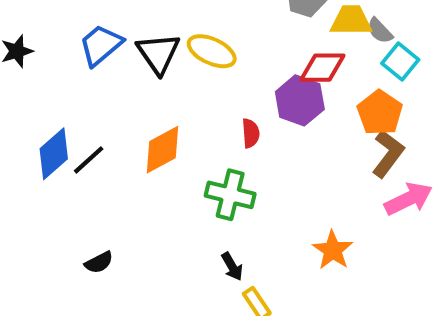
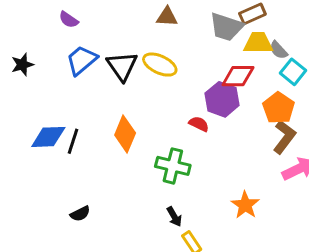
red semicircle: (251, 133) -> (199, 124), moved, turned -60
orange diamond: (162, 150) -> (125, 134), turned -39
blue diamond: (54, 154) -> (48, 137), turned 39
black line: (89, 160) -> (73, 141), turned -30

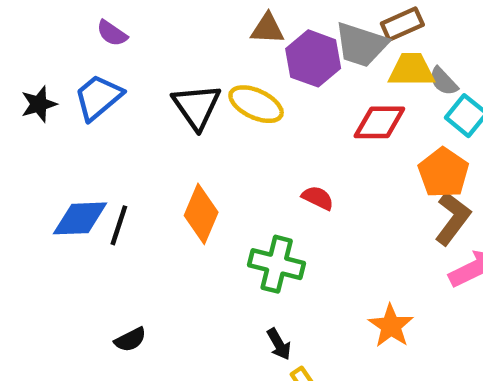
blue trapezoid: (82, 60) -> (98, 97), moved
purple hexagon: (222, 99) -> (313, 58), moved

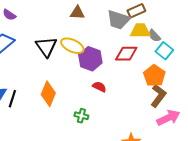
purple hexagon: (313, 58) -> (90, 59), moved
green cross: (277, 264) -> (81, 116), size x0.6

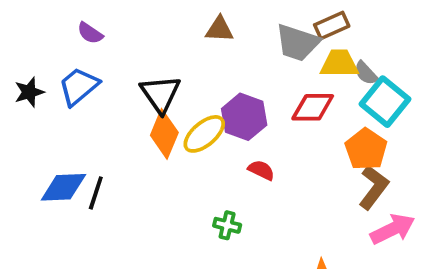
yellow ellipse: (72, 46) -> (204, 134), moved, turned -65
cyan square: (164, 51) -> (385, 102), size x1.4
orange diamond: (48, 94) -> (164, 134), moved

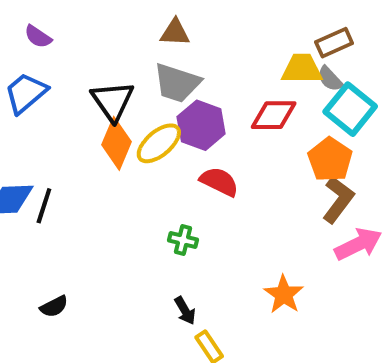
brown rectangle: (332, 25) -> (334, 43), moved
gray trapezoid: (297, 43) -> (177, 83), moved
red semicircle: (261, 170) -> (219, 182), size x1.4

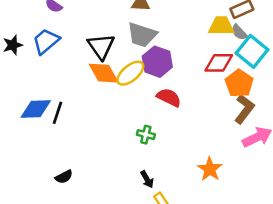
red diamond: (274, 115) -> (219, 63), moved
orange diamond: (116, 143) -> (104, 73), turned -52

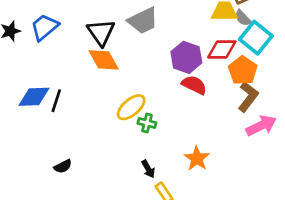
gray trapezoid: (142, 35) -> (143, 21), turned -44
purple hexagon: (157, 62) -> (186, 57), moved
yellow ellipse: (130, 73) -> (131, 107), moved
red semicircle: (169, 97) -> (194, 85), moved
orange star: (210, 169) -> (197, 158), moved

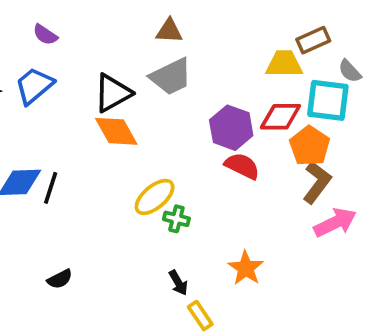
gray semicircle: (243, 18) -> (350, 71), moved
black triangle: (101, 32) -> (113, 93), turned 36
cyan square: (256, 38) -> (328, 100), turned -32

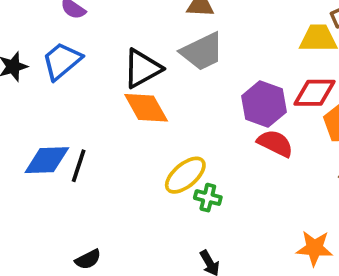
orange star: (246, 268) -> (315, 248), moved, turned -30

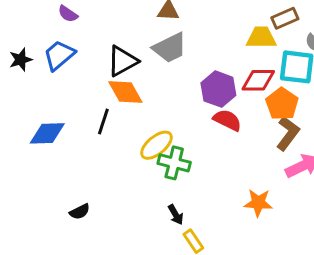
black line: (79, 166) -> (103, 122), moved
green cross: (208, 198) -> (174, 163), size x1.5

